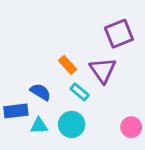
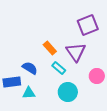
cyan circle: (72, 124) -> (68, 92), moved
pink circle: (131, 127) -> (97, 76), moved

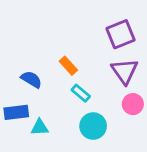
purple triangle: (76, 52) -> (125, 71), moved
blue semicircle: (30, 68) -> (31, 79), moved

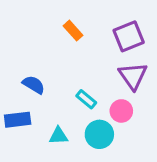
orange rectangle: (68, 66) -> (73, 31), moved
pink circle: (133, 104) -> (121, 111), moved
cyan triangle: (40, 127) -> (58, 136), moved

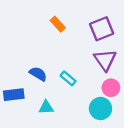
blue semicircle: (34, 85) -> (38, 74), moved
pink circle: (121, 111) -> (111, 88), moved
cyan circle: (99, 134) -> (100, 108), moved

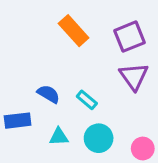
orange rectangle: (58, 24) -> (74, 31), size x1.5
pink circle: (111, 88) -> (143, 148), moved
cyan circle: (100, 108) -> (99, 138), moved

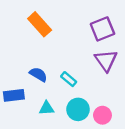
orange rectangle: (74, 31) -> (40, 24), moved
pink circle: (143, 148) -> (102, 115), moved

